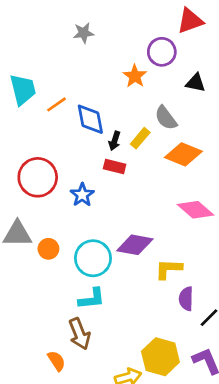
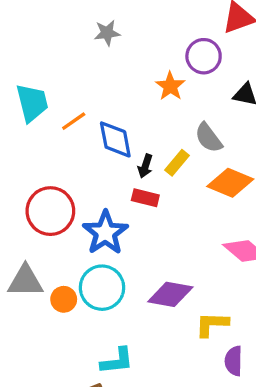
blue star: (82, 195) -> (105, 233), size x1.5
cyan circle: (93, 258) -> (102, 288), moved

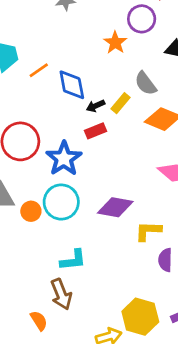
black arrow: (145, 166) -> (95, 106), turned 48
red rectangle: (145, 198) -> (95, 131), turned -36

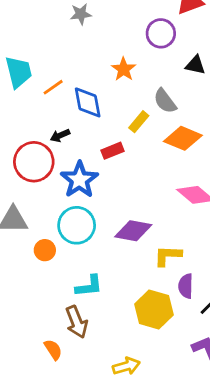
orange star: (115, 43) -> (124, 69), moved
black arrow: (95, 106) -> (60, 136), moved
orange circle: (31, 211) -> (45, 250), moved
yellow hexagon: (140, 317) -> (154, 310), moved

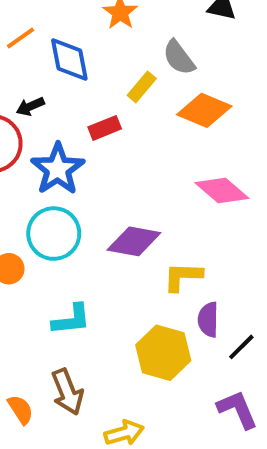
brown arrow: (77, 322) -> (67, 392), moved

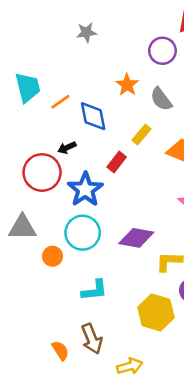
gray semicircle: (179, 58) -> (161, 99), moved
red rectangle: (105, 128) -> (117, 162), turned -30

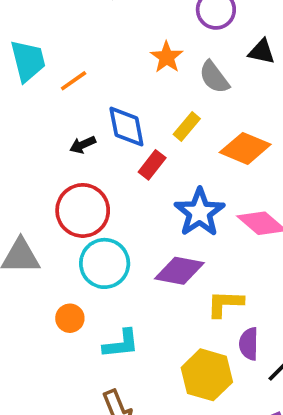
blue diamond: (93, 116) -> (126, 127), moved
red circle: (42, 172) -> (83, 210), moved
blue star: (85, 189) -> (200, 212), moved
orange circle: (53, 256) -> (70, 318), moved

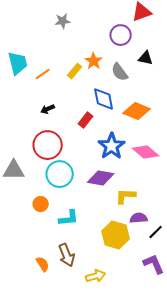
blue diamond: (126, 127) -> (104, 99), moved
yellow rectangle: (187, 127) -> (75, 71), moved
purple semicircle: (249, 344) -> (139, 218), turned 84

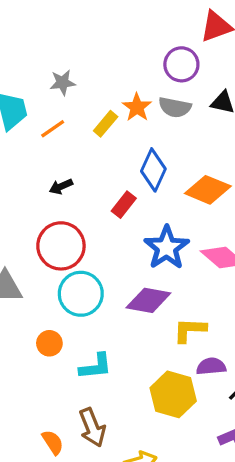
gray star: (63, 21) -> (63, 83), moved
gray semicircle: (120, 72) -> (175, 107), moved, turned -42
blue diamond: (104, 99) -> (153, 170), turned 35

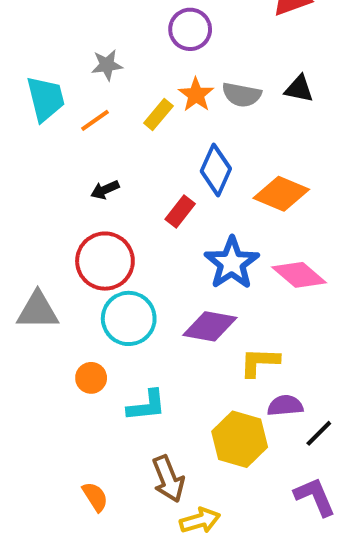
purple circle: (181, 64) -> (190, 29), moved
brown arrow: (92, 427) -> (168, 479), moved

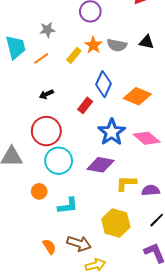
purple semicircle: (285, 406) -> (151, 190), moved
brown arrow: (168, 479) -> (79, 244), turned -50
orange semicircle: (95, 497) -> (49, 247), moved

